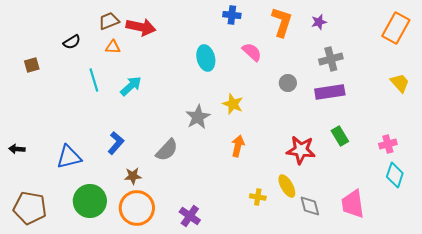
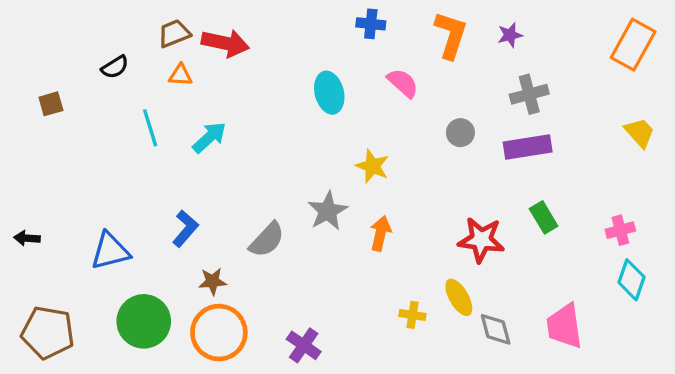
gray star: (198, 117) -> (328, 211), moved

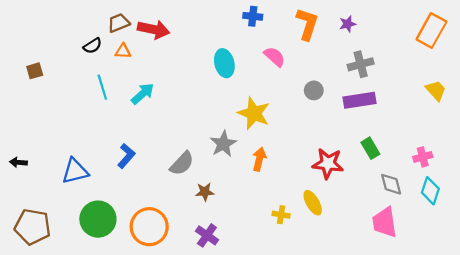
black semicircle: (115, 67) -> (93, 46), moved
yellow star: (372, 166) -> (254, 113), size x1.4
brown star: (213, 281) -> (205, 192), moved
gray diamond: (496, 329) -> (391, 184), moved

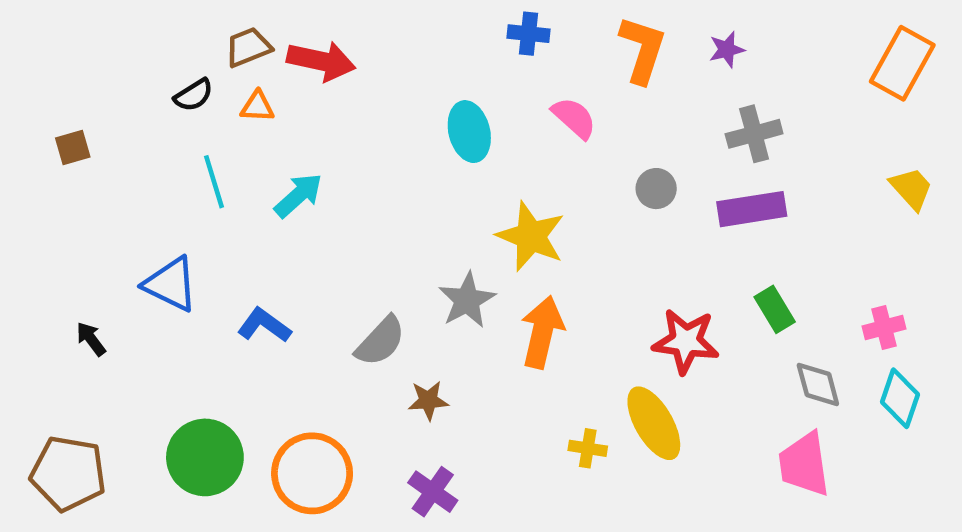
blue L-shape: (126, 156) -> (264, 325), turned -95
orange arrow: (259, 159) -> (542, 332), size x1.4
black arrow: (18, 162) -> (91, 339), moved, turned 49
blue triangle: (75, 171) -> (171, 284), moved, turned 40
yellow ellipse: (313, 203) -> (654, 423), size x1.4

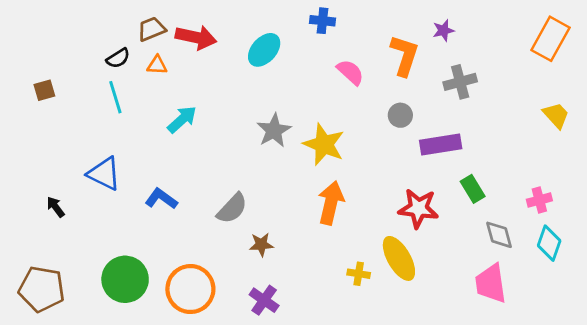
orange L-shape: (642, 50) -> (405, 55), moved
cyan ellipse: (469, 132) -> (264, 50), moved, turned 56
cyan line: (214, 182) -> (115, 97), moved
purple rectangle: (752, 209) -> (441, 144), moved
gray star: (467, 300) -> (274, 131), moved

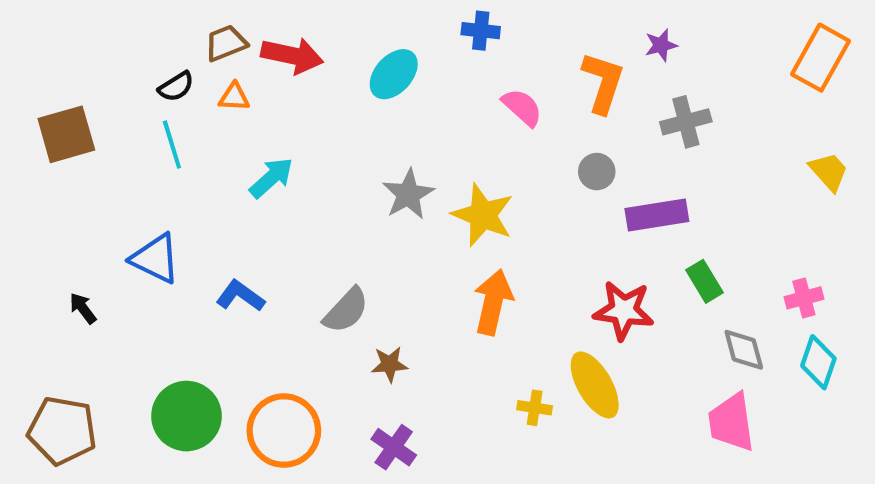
brown square: (44, 90) -> (66, 134), size x1.8

